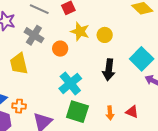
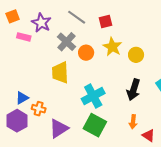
orange circle: (60, 49) -> (86, 53), moved
yellow trapezoid: (19, 64) -> (60, 73), moved
orange arrow: (110, 113) -> (133, 122), moved

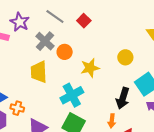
red square: (105, 21) -> (84, 21), turned -32
yellow star: (112, 47) -> (90, 68), moved, turned 30
yellow circle: (136, 55) -> (125, 57), moved
black arrow: (133, 90) -> (123, 98), moved

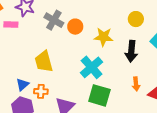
yellow star: (90, 68) -> (103, 37), turned 30
yellow trapezoid: (39, 72) -> (44, 61), moved
black arrow: (123, 98) -> (131, 51), moved

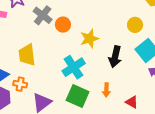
yellow circle: (136, 19) -> (135, 25), moved
yellow star: (103, 37) -> (89, 39), turned -30
orange arrow: (136, 84) -> (106, 90), moved

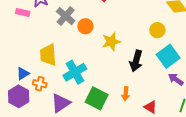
cyan cross: (74, 67) -> (75, 72), moved

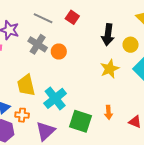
yellow star: (111, 42) -> (110, 69), moved
black arrow: (136, 61) -> (108, 35), moved

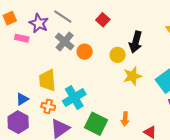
gray line: (43, 18) -> (63, 16), moved
yellow circle: (131, 45) -> (118, 55), moved
orange cross: (22, 115) -> (48, 106), moved

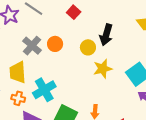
gray cross: (65, 41) -> (32, 46), moved

